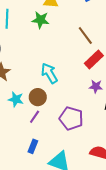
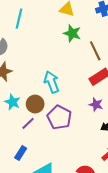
green star: (41, 20) -> (72, 33), moved
purple pentagon: (71, 118) -> (59, 117), moved

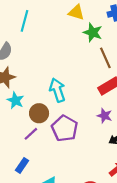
green star: (72, 33) -> (93, 32), moved
cyan star: (12, 102) -> (15, 100), moved

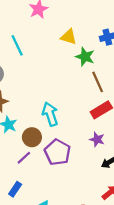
cyan line: (24, 21) -> (17, 45), turned -40

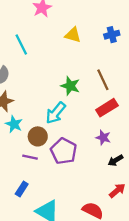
green star: (85, 57) -> (70, 86), moved
cyan arrow: (50, 114) -> (56, 113), turned -120
purple line: (24, 158) -> (30, 157), turned 56

